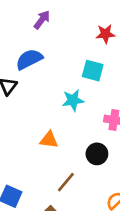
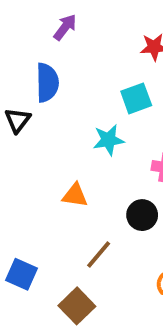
blue semicircle: (29, 59) -> (47, 83), turned 116
cyan square: (93, 71) -> (136, 98), turned -35

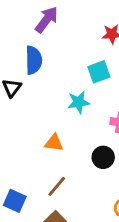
purple arrow: (65, 27) -> (47, 20), size x1.4
brown line: (99, 255) -> (57, 186), moved

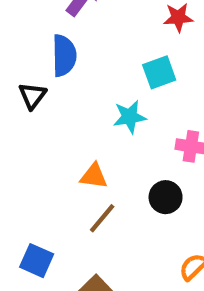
brown line: (57, 186) -> (102, 218), moved

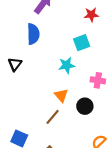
black triangle: (32, 96) -> (15, 64), moved
orange triangle: (94, 176) -> (61, 95), moved, turned 40

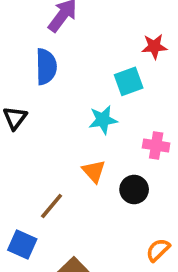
red star: (91, 15) -> (154, 46), moved
brown line: (53, 117) -> (52, 206), moved

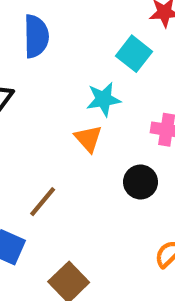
cyan square: (129, 81) -> (134, 54), turned -32
orange triangle: (94, 171) -> (88, 138), moved

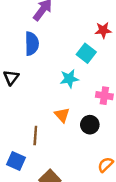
orange triangle: (88, 138) -> (62, 115), moved
brown line: (43, 202) -> (35, 136), turned -36

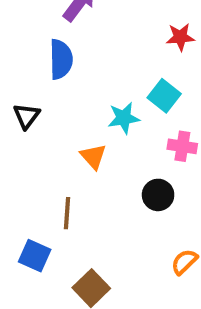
cyan square: (86, 53) -> (164, 96), moved
orange triangle: (62, 115) -> (93, 156), moved

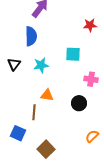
cyan square: (164, 96) -> (73, 54), moved, turned -35
cyan star: (124, 118) -> (41, 65), moved
orange triangle: (93, 156) -> (47, 95), moved, turned -40

